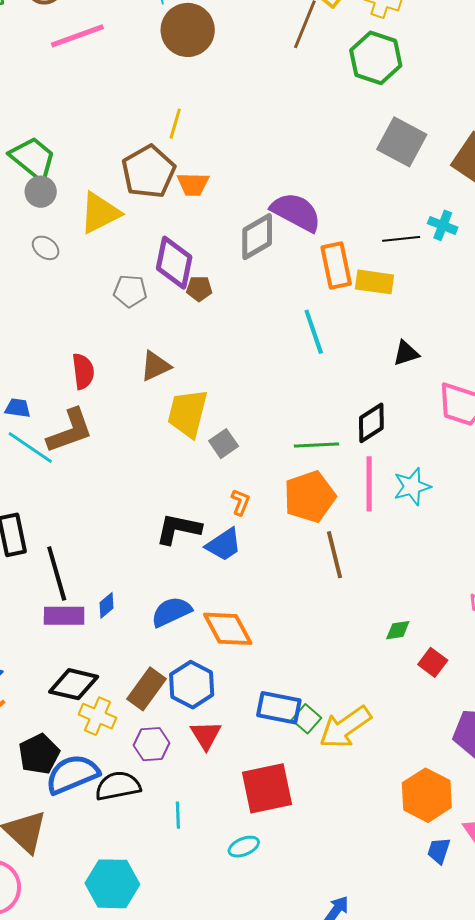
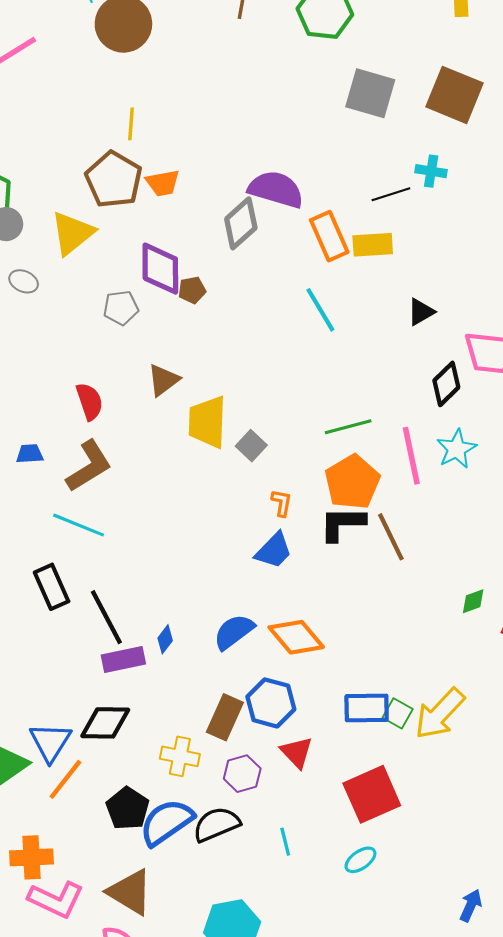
black diamond: (371, 423) -> (446, 384), moved
cyan line: (30, 447) -> (79, 525), moved
black L-shape: (178, 529) -> (342, 524), moved
black diamond: (74, 684) -> (105, 723), moved

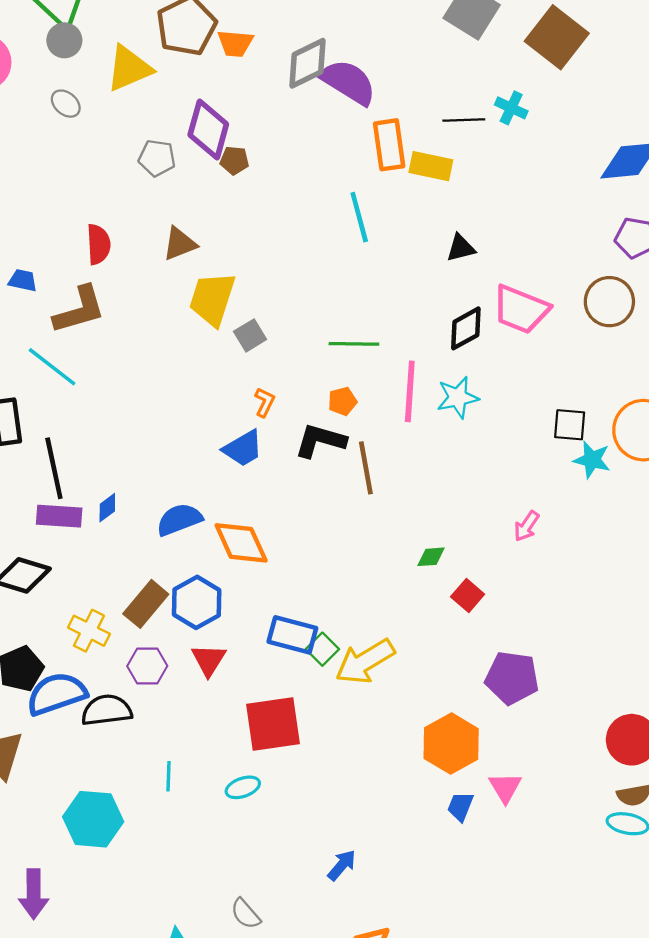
gray diamond: (241, 223) -> (308, 63), moved
orange pentagon: (352, 482) -> (342, 401), size x0.5
cyan line: (285, 842) -> (169, 776), moved

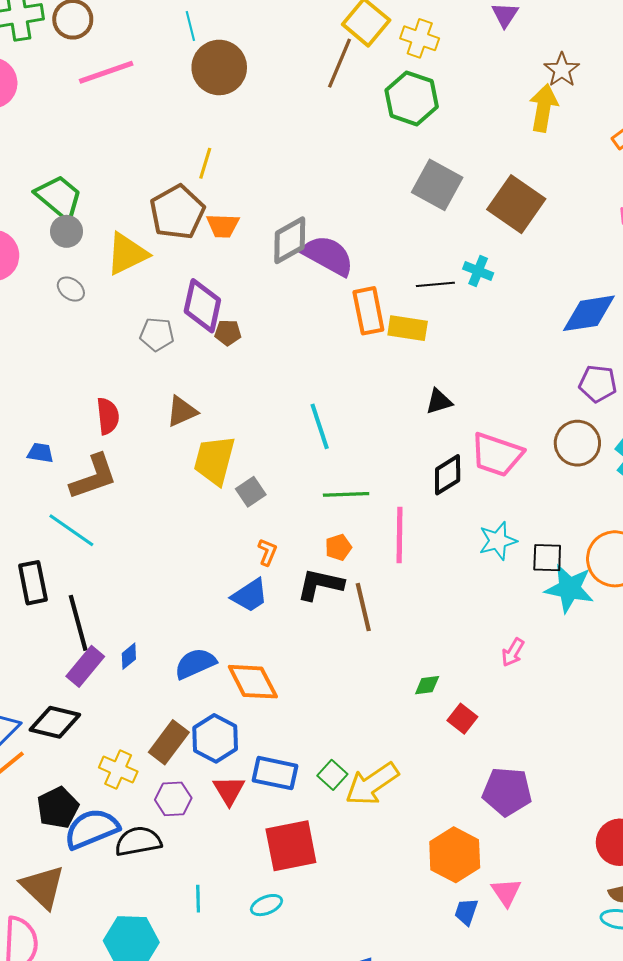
cyan line: (359, 217) -> (320, 426), moved
cyan star: (458, 397) -> (498, 541), moved
cyan star: (592, 460) -> (569, 588), size x1.4
purple rectangle: (59, 516) -> (85, 666), turned -51
blue rectangle: (292, 635) -> (275, 773), moved

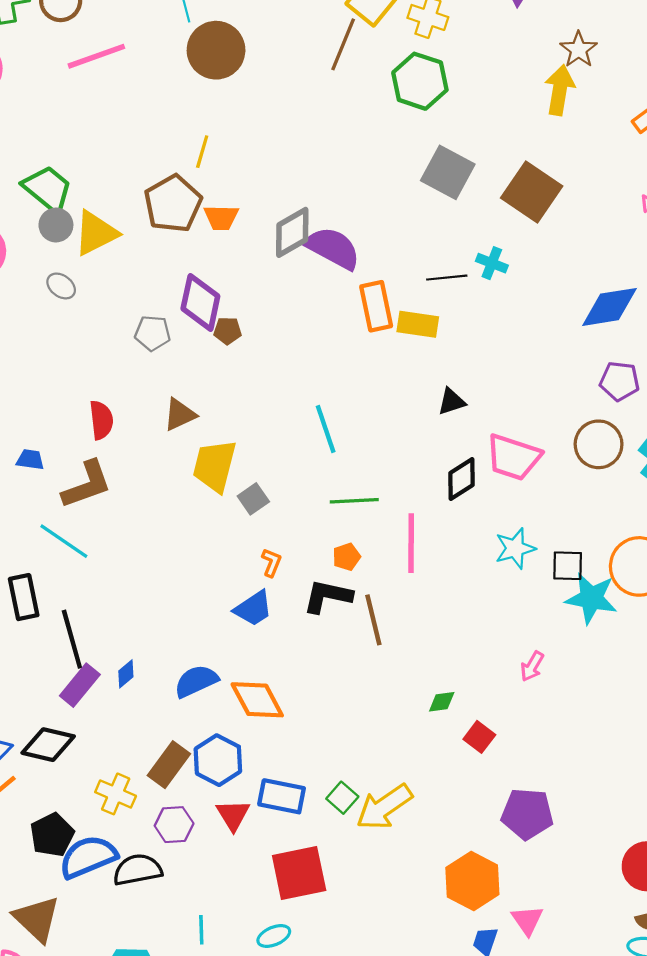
yellow triangle: (127, 254) -> (96, 233), moved

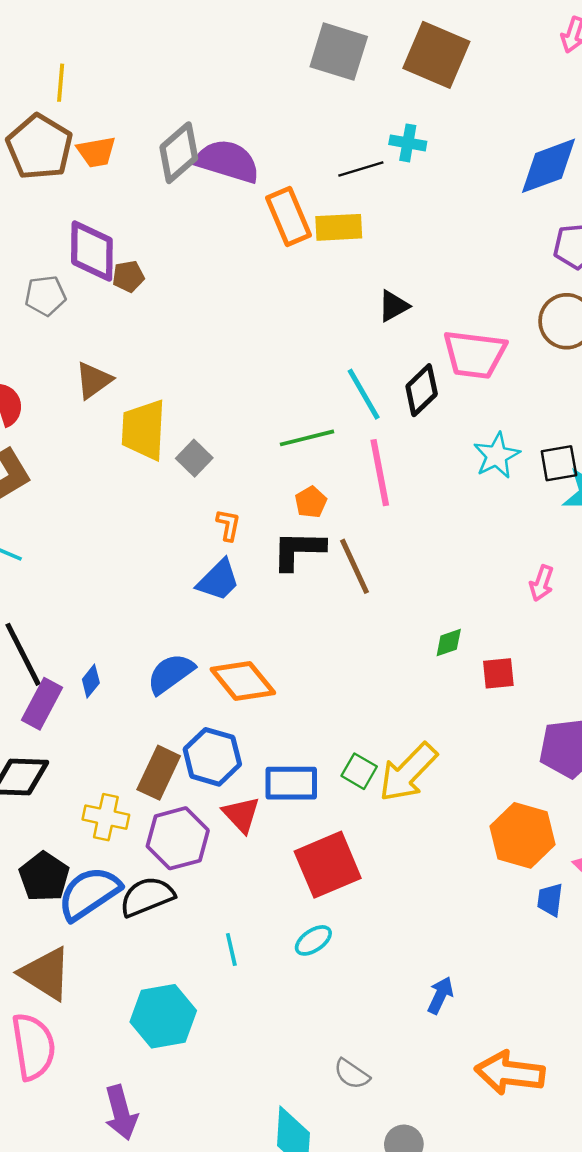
cyan line: (326, 429) -> (364, 394), moved
red square: (479, 737) -> (498, 673), turned -32
purple hexagon: (174, 825) -> (178, 838), size x1.4

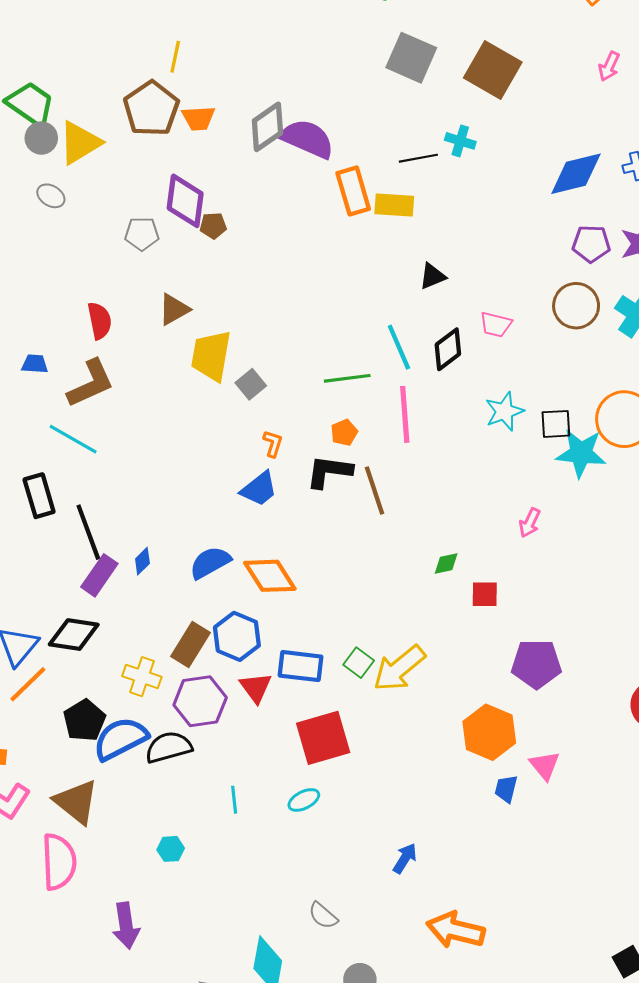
pink trapezoid: (475, 354) -> (496, 325), size x0.6
cyan hexagon: (163, 1016) -> (171, 849), size x0.5

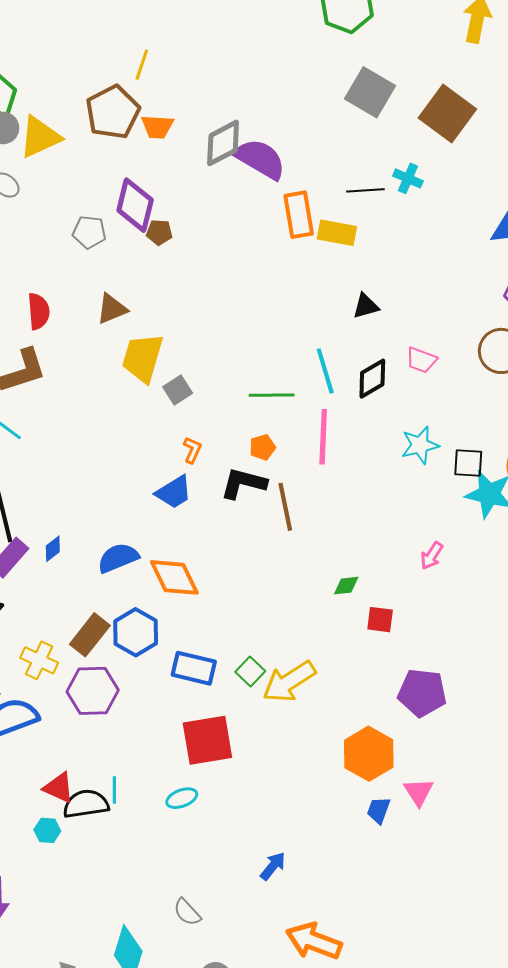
red triangle: (256, 688) -> (59, 788), moved, turned -36
black semicircle: (169, 747) -> (86, 804), moved

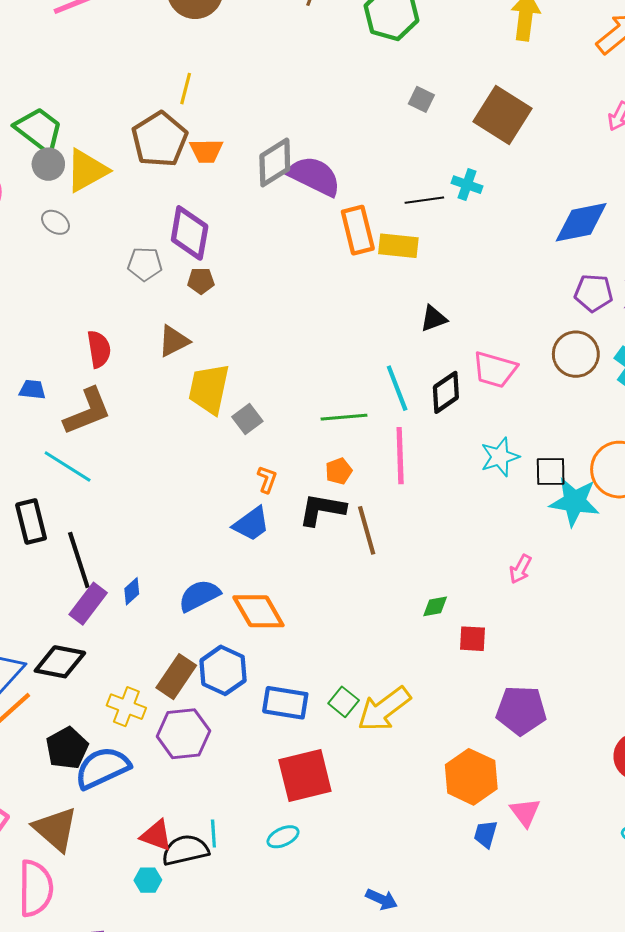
gray square: (370, 92) -> (421, 99), size x0.5
brown pentagon: (159, 232) -> (201, 281), moved
pink trapezoid: (421, 360) -> (495, 370), size x1.4
blue arrow: (273, 866) -> (382, 899), turned 80

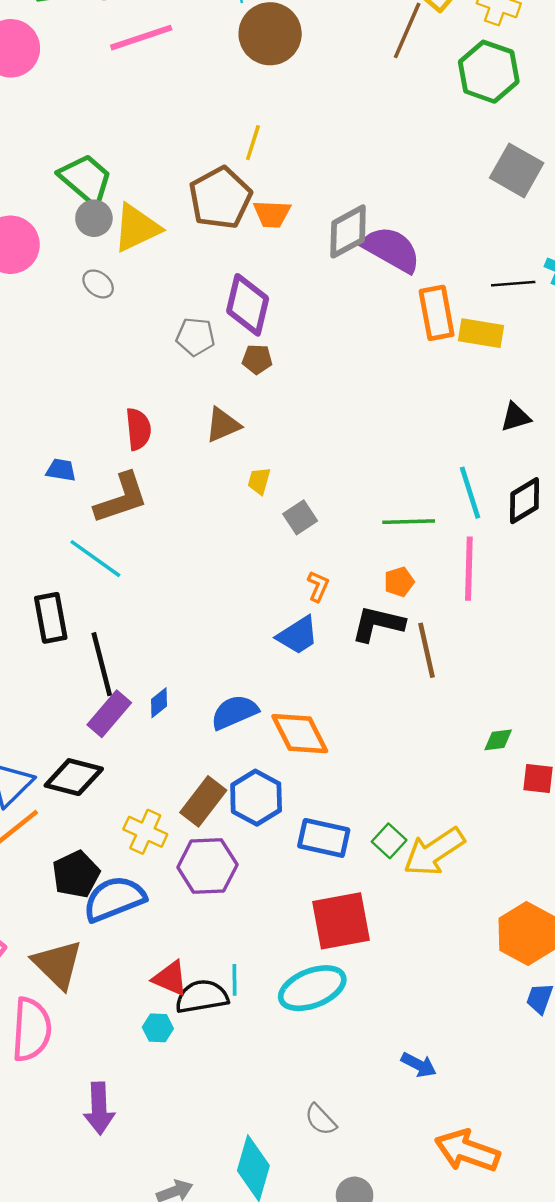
gray square: (421, 99) -> (517, 170), size x1.8
yellow trapezoid: (209, 389) -> (259, 481), size x0.5
cyan ellipse: (283, 837) -> (312, 988), size x1.8

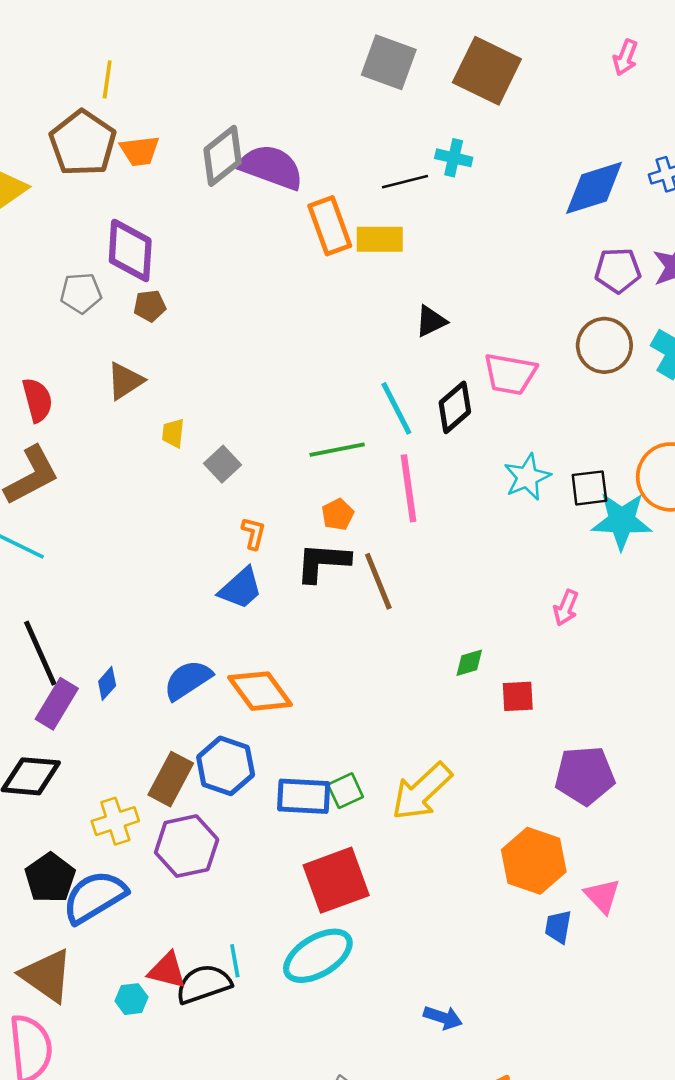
yellow cross: (145, 832) -> (115, 821), turned -33
green square: (389, 841) -> (345, 791), moved, turned 32
cyan hexagon: (158, 1028) -> (131, 999), moved

